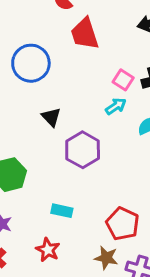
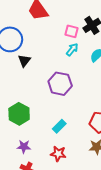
black triangle: (51, 117) -> (24, 61), moved, turned 40
cyan rectangle: (62, 211) -> (59, 126), turned -40

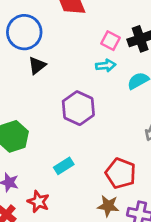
cyan arrow: (72, 50) -> (106, 65), turned 32
red star: (58, 154) -> (38, 202), moved

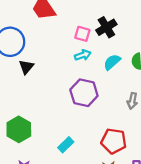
purple hexagon: (78, 108) -> (84, 93), moved

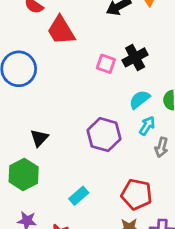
cyan arrow: (83, 55) -> (147, 126), moved, turned -42
black triangle: (26, 67) -> (39, 138), moved

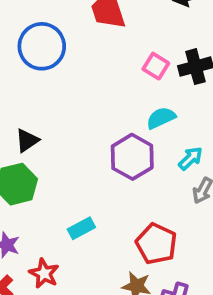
cyan semicircle: (140, 100) -> (161, 118), moved
black triangle: (39, 138) -> (27, 140), moved

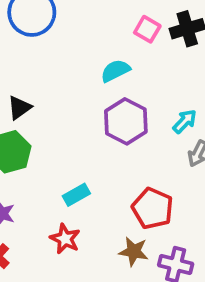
cyan semicircle: (161, 118) -> (115, 71), moved
red star: (44, 273) -> (65, 239), moved

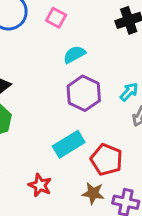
pink square: (147, 29) -> (56, 18), moved
cyan rectangle: (76, 195) -> (69, 144), moved, size x1.5

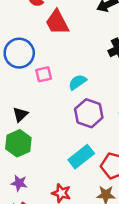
pink square: (56, 18) -> (44, 74), moved, turned -35

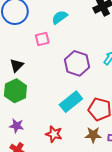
pink square: (44, 74) -> (42, 39), moved
cyan semicircle: (77, 82) -> (60, 17), moved

